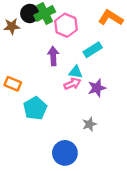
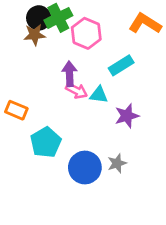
brown star: (12, 26) -> (35, 35), moved
pink arrow: (72, 84) -> (76, 91), moved, turned 49
blue circle: (65, 153) -> (85, 168), moved

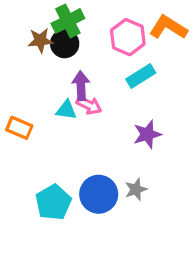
black circle: (39, 18) -> (65, 44), moved
pink hexagon: (86, 33) -> (128, 37), moved
cyan triangle: (99, 95) -> (66, 110), moved
cyan pentagon: (46, 142) -> (53, 202), moved

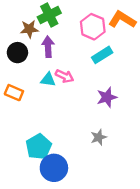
black circle: (65, 44) -> (17, 53), moved
purple arrow: (81, 86) -> (48, 47), moved
blue circle: (99, 194) -> (54, 168), moved

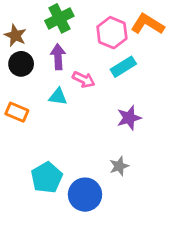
brown star: (29, 29) -> (15, 35), moved, turned 30
pink arrow: (65, 76) -> (84, 79), moved
blue circle: (54, 168) -> (85, 195), moved

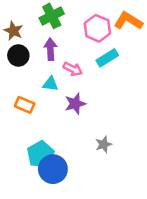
orange rectangle: (17, 112) -> (25, 105), moved
purple star: (129, 118) -> (75, 104), moved
blue circle: (85, 195) -> (53, 169), moved

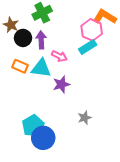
pink hexagon: (97, 28) -> (92, 30), moved
black circle: (18, 55) -> (23, 38), moved
cyan triangle: (50, 84) -> (41, 68), size x1.5
orange rectangle: (25, 105) -> (20, 66), moved

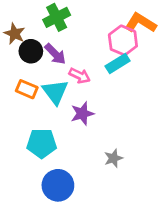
purple arrow: (41, 40) -> (55, 54), turned 138
cyan triangle: (41, 68) -> (55, 92), turned 45
cyan pentagon: (33, 126) -> (42, 143), moved, turned 30

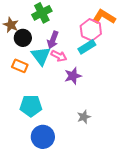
purple arrow: (55, 54) -> (53, 40), moved, turned 66
cyan triangle: (55, 92) -> (41, 56), moved
purple star: (82, 114) -> (73, 76), moved

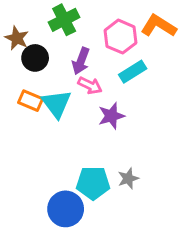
pink hexagon: (91, 30) -> (120, 37), moved
cyan triangle: (41, 56) -> (56, 104), moved
cyan pentagon: (31, 106) -> (93, 183), moved

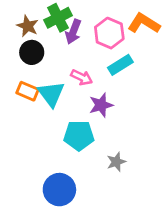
brown star: (17, 38) -> (28, 26), moved
purple arrow: (81, 61) -> (73, 32), moved
cyan pentagon: (93, 183) -> (79, 136), moved

